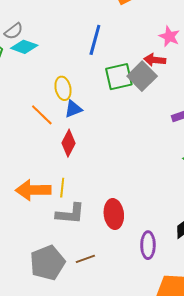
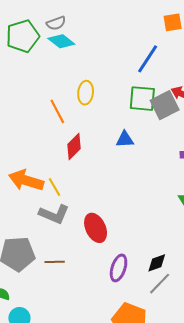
blue line: (95, 40) -> (148, 59), moved
blue triangle: (73, 109) -> (125, 139), moved
yellow line: (62, 188) -> (54, 187), turned -54
red ellipse: (114, 214) -> (96, 228), turned -36

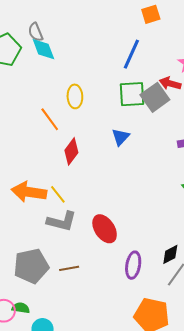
gray semicircle: (56, 23) -> (36, 32), turned 96
cyan diamond: (61, 41) -> (43, 49), turned 40
blue triangle: (125, 139) -> (121, 137), turned -36

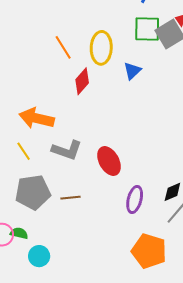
yellow ellipse: (75, 96) -> (101, 48), moved, size x1.4
yellow line: (58, 194) -> (24, 151), moved

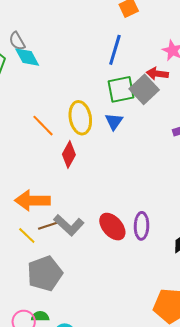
blue triangle: (132, 71) -> (114, 121), moved
gray L-shape: (67, 150) -> (69, 225), turned 36
brown line: (71, 198) -> (48, 226), moved
purple ellipse: (135, 199) -> (142, 226), moved

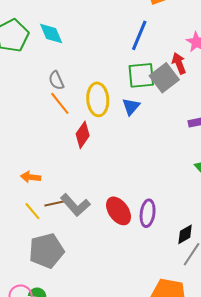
gray semicircle: (17, 41) -> (56, 80), moved
red arrow: (157, 74) -> (179, 63), turned 55
orange arrow: (32, 201) -> (31, 177), moved, size x0.6

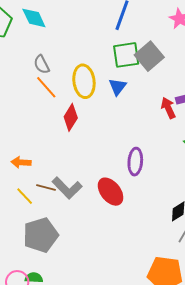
red arrow: (179, 63) -> (168, 108), moved
brown line: (54, 204) -> (46, 187), turned 30
purple ellipse: (148, 213) -> (135, 162), moved

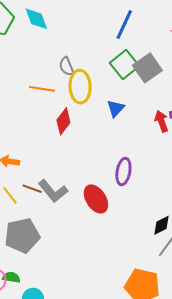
green square: (126, 55) -> (125, 64), turned -36
gray semicircle: (42, 64) -> (66, 66), moved
orange line: (46, 87) -> (42, 89), turned -45
blue triangle: (117, 87) -> (116, 108), moved

